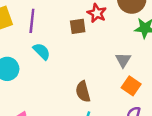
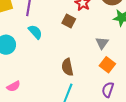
brown square: (78, 26) -> (69, 21), moved, turned 32

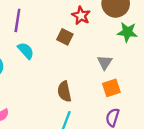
orange square: (107, 65) -> (111, 88), turned 35

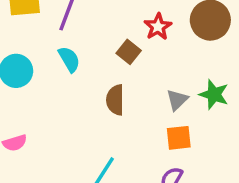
green star: (127, 32) -> (214, 95), moved
brown semicircle: (64, 92) -> (115, 100), moved

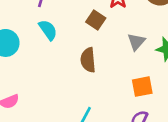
gray triangle: (177, 100) -> (136, 42), moved

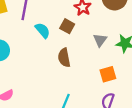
cyan semicircle: (48, 30) -> (43, 30), moved

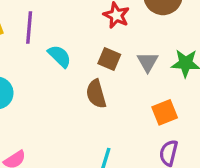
brown square: (67, 26) -> (109, 59), moved

